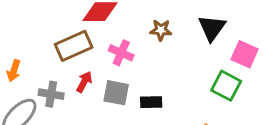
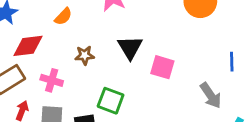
green square: (226, 86) -> (111, 101), moved

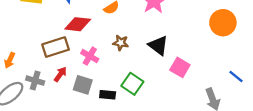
black triangle: (130, 47) -> (158, 45), turned -35
blue line: (232, 62) -> (236, 77), turned -63

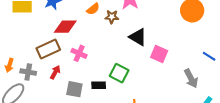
brown star: (121, 43) -> (112, 17), moved
gray cross: (35, 81) -> (28, 72), moved
gray square: (83, 85) -> (74, 89), moved

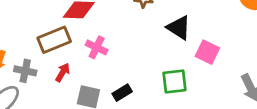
green square: (119, 73) -> (174, 81), moved, turned -36
black rectangle: (99, 85) -> (122, 93), turned -32

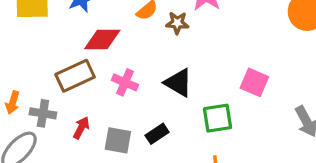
black triangle: (179, 28) -> (178, 83), moved
red arrow: (63, 72) -> (81, 128), moved

